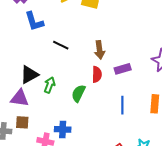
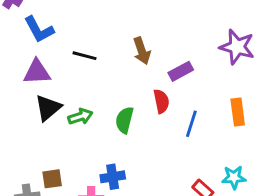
red semicircle: (97, 74) -> (161, 101), moved
green arrow: (50, 85) -> (80, 117), turned 63
purple triangle: (20, 98) -> (37, 72), moved
blue line: (122, 105) -> (191, 124), turned 30

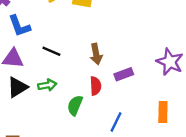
red semicircle: (161, 101) -> (96, 86), moved
green arrow: (80, 117) -> (47, 85), moved
blue line: (191, 124) -> (116, 122), moved

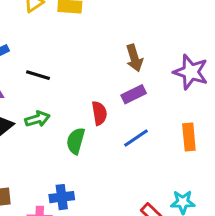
brown arrow: (96, 54) -> (134, 58), moved
blue line: (116, 122) -> (136, 138), moved, turned 36

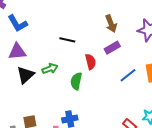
black line: (38, 75) -> (67, 40), moved
blue line: (136, 138) -> (128, 75), moved

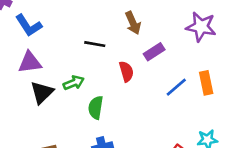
brown arrow: (111, 24) -> (133, 23), moved
green semicircle: (76, 81) -> (96, 108), moved

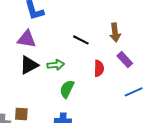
purple rectangle: (154, 52) -> (125, 60), turned 63

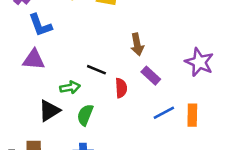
black line: (81, 40) -> (96, 70), moved
black triangle: (29, 65) -> (49, 111), moved

